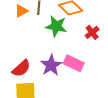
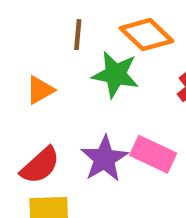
orange triangle: (21, 11) -> (40, 90), moved

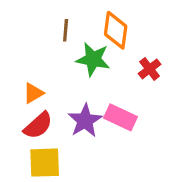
orange diamond: (146, 35) -> (116, 30), turned 54
orange triangle: (40, 90) -> (33, 93), moved

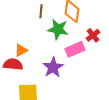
pink rectangle: (120, 117) -> (75, 49), moved, turned -48
red semicircle: (38, 125) -> (13, 64), moved, turned -132

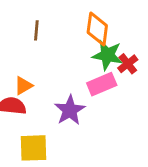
brown line: (41, 11) -> (36, 30), moved
green star: (58, 29) -> (107, 55), moved

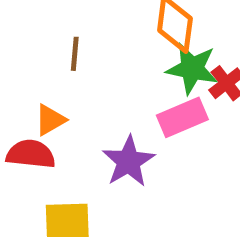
brown line: (36, 30) -> (75, 54), moved

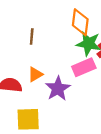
orange triangle: (50, 120) -> (35, 74), moved

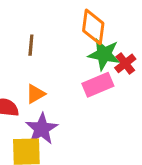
purple star: (58, 89) -> (42, 129), moved

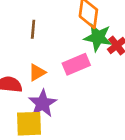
pink rectangle: (98, 85) -> (76, 64), moved

